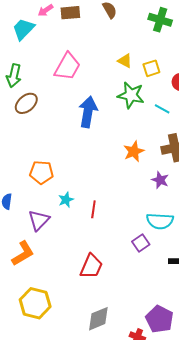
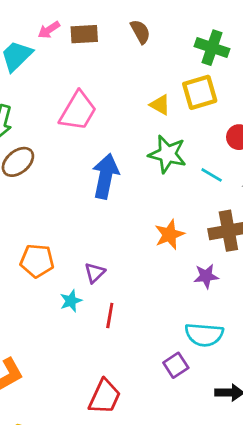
yellow square: (151, 68) -> (200, 92), moved, size x1.4
purple star: (160, 180) -> (206, 276), turned -30
purple triangle: (39, 220) -> (95, 273), moved, size x0.7

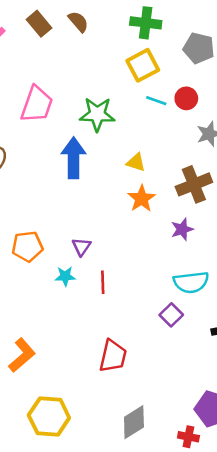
brown rectangle: (84, 34) -> (39, 24), moved, turned 65
yellow triangle: (160, 105) -> (136, 162), moved
green star: (167, 154) -> (97, 114), moved
cyan line: (212, 175) -> (156, 101), moved
cyan star: (71, 301) -> (65, 276), turned 30

